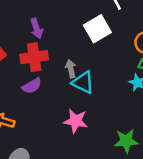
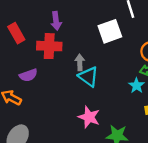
purple semicircle: (32, 86) -> (28, 75), moved
pink star: (76, 121) -> (89, 117), moved

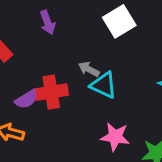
red cross: (49, 46) -> (51, 92), moved
gray arrow: (80, 62) -> (89, 69), turned -49

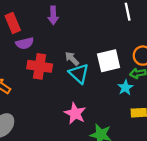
white square: (119, 21) -> (109, 61), moved
purple semicircle: (26, 99) -> (25, 43), moved

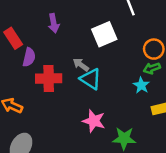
purple semicircle: (25, 43) -> (29, 57), turned -54
white square: (109, 61) -> (104, 34), moved

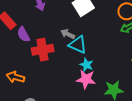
purple semicircle: (29, 57) -> (23, 34), turned 147
cyan star: (141, 85) -> (86, 65), moved

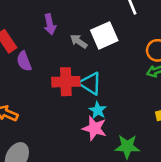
gray arrow: (68, 34) -> (79, 41), moved
red cross: (43, 50) -> (66, 82), moved

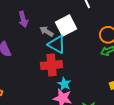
red cross: (66, 82) -> (52, 65), moved
cyan triangle: (90, 83) -> (57, 44), moved

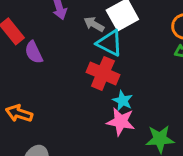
red cross: (52, 65) -> (103, 73), turned 30

